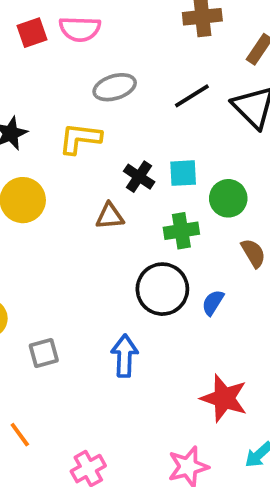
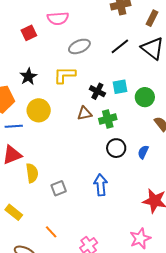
red square: (32, 33) -> (29, 33), moved
green cross: (181, 231) -> (108, 119), moved
black circle: (162, 289) -> (116, 148), size x0.7

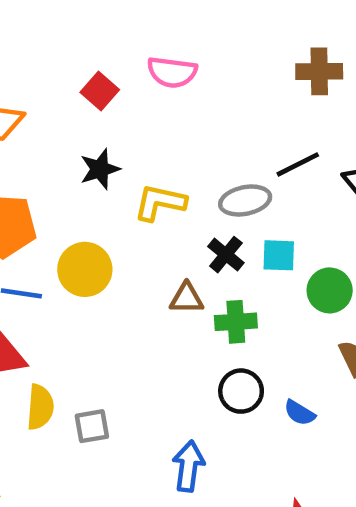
red square: (29, 33) -> (100, 91), turned -35
gray ellipse: (79, 46) -> (245, 200), moved
black star: (28, 77) -> (100, 169), moved
blue semicircle: (143, 152) -> (300, 413), turned -96
gray square: (59, 188) -> (92, 426), moved

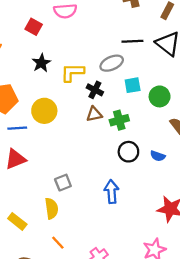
black line: (298, 164) -> (132, 41), turned 36
black cross: (226, 255) -> (95, 90), moved
yellow semicircle: (40, 407) -> (52, 208), moved

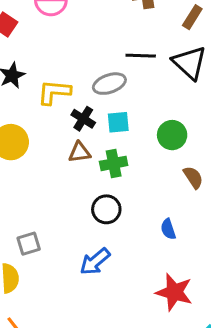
cyan square: (133, 85) -> (118, 122), moved
black circle: (128, 152) -> (106, 209), moved
blue semicircle: (158, 156) -> (168, 229), moved, turned 48
blue arrow: (112, 192) -> (95, 262), turned -130

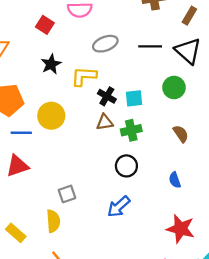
gray ellipse: (109, 84) -> (105, 44), moved
green circle: (172, 135) -> (174, 87), moved
brown semicircle: (193, 177) -> (181, 134), moved

